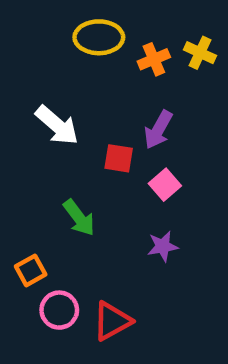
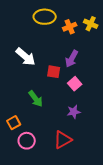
red triangle: (112, 321) -> (63, 140), moved

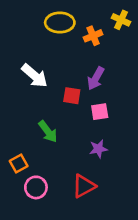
yellow cross: (91, 24) -> (121, 20), moved
pink square: (75, 84) -> (100, 112), turned 32

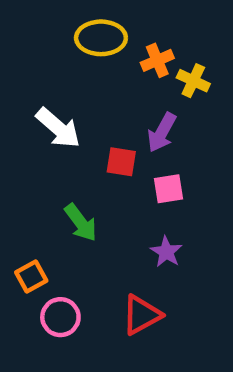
yellow cross: (121, 20) -> (193, 81), moved
purple star: (98, 149) -> (166, 252), turned -30

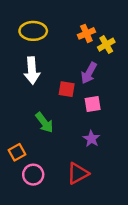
yellow ellipse: (101, 38) -> (33, 31), moved
yellow cross: (193, 81) -> (106, 45), turned 35
white arrow: (58, 128) -> (32, 71), turned 45

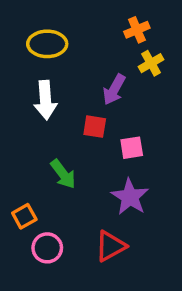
orange cross: (86, 33) -> (137, 30), moved
purple arrow: (89, 73) -> (114, 90), moved
purple star: (91, 139) -> (130, 197), size x1.5

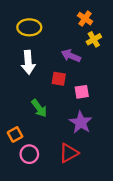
orange cross: (137, 30) -> (85, 19), turned -32
purple arrow: (114, 90) -> (71, 56), turned 84

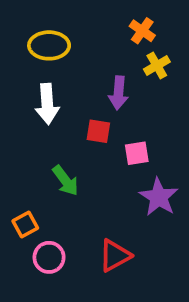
purple arrow: (71, 56) -> (118, 93), turned -108
purple star: (81, 122) -> (159, 197), moved

